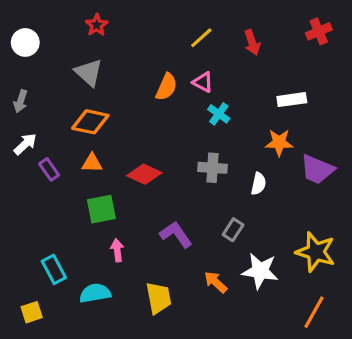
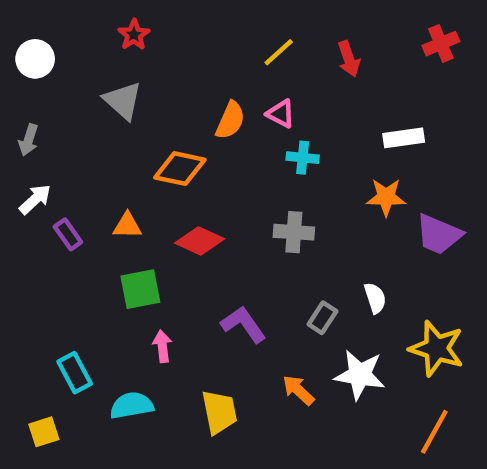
cyan cross: (219, 114) -> (303, 158), turned -30
orange diamond: (90, 122) -> (180, 169), moved
white semicircle: (258, 184) -> (375, 298), moved, turned -30

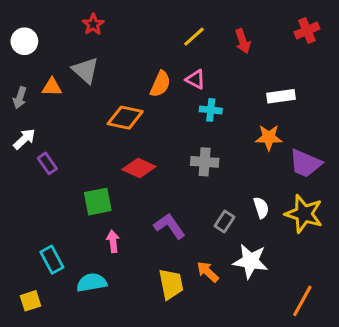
orange triangle: (127, 226) -> (52, 87), moved
yellow star: (437, 348) -> (304, 214), moved
yellow trapezoid: (219, 412) -> (171, 284), moved

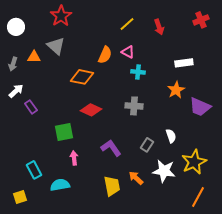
red star: (93, 24) -> (61, 16), size x1.5
orange star: (269, 137) -> (176, 90), turned -30
yellow star: (304, 214) -> (194, 162), moved, turned 30

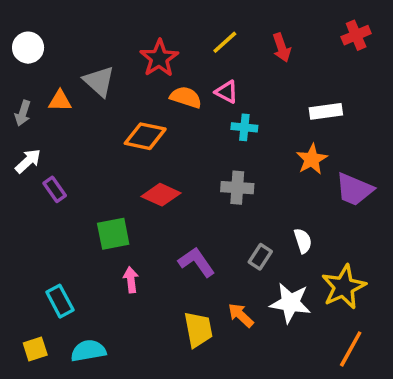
red star: (61, 16) -> (159, 58), moved
orange semicircle: (105, 55) -> (186, 97), turned -96
cyan semicircle: (60, 185) -> (88, 351), moved

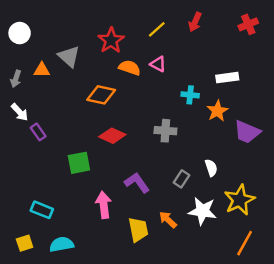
red arrow: (282, 48) -> (195, 22), moved, turned 42
cyan cross: (244, 127) -> (190, 95), moved
white arrow: (28, 161) -> (20, 112), turned 90
pink arrow: (131, 280) -> (104, 205), moved, size x1.5
cyan rectangle: (60, 301) -> (42, 210), turned -40

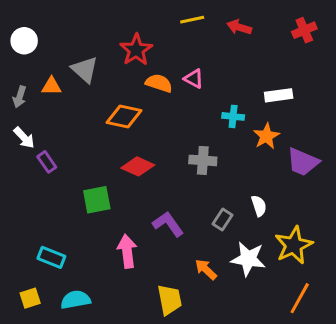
red arrow: (195, 22) -> (239, 27), turned 84
yellow line: (157, 29) -> (192, 20), moved, turned 30
yellow trapezoid: (138, 230) -> (169, 300), moved

